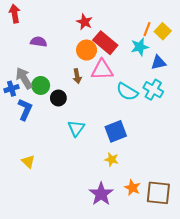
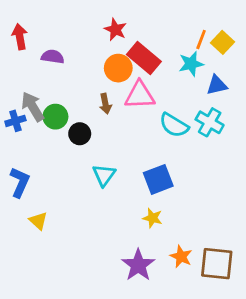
red arrow: (15, 14) -> (20, 37), moved
blue L-shape: (25, 109) -> (20, 182), moved

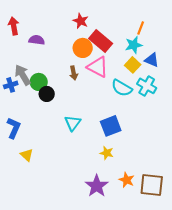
yellow square: (222, 42) -> (133, 65), moved
blue triangle: (217, 85) -> (152, 60), turned 35
pink triangle: (140, 95) -> (98, 67), turned 30
black circle: (80, 134) -> (47, 94), moved

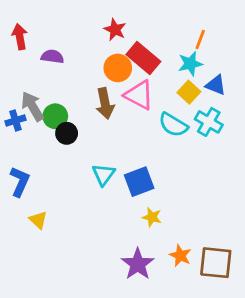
brown arrow: (74, 73) -> (105, 103), size x1.5
blue square: (111, 126) -> (139, 182), moved

